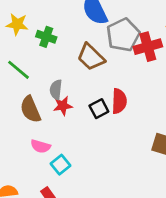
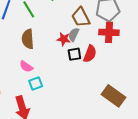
red cross: (148, 47) -> (109, 32), moved
gray semicircle: (56, 90) -> (74, 35), moved
red star: (63, 106) -> (64, 39), moved

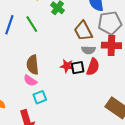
gray semicircle: (74, 35) -> (88, 50), moved, turned -112
brown semicircle: (28, 39) -> (33, 65), moved
red star: (64, 39) -> (67, 66), moved

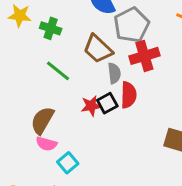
green line: (32, 24) -> (58, 71), moved
gray semicircle: (88, 50) -> (114, 73), turned -80
brown semicircle: (33, 65) -> (42, 120), turned 54

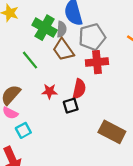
green cross: (51, 28) -> (45, 28), moved, size x1.5
gray semicircle: (114, 73) -> (62, 29), moved
black square: (107, 103) -> (71, 106), moved

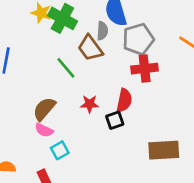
green cross: (45, 28) -> (62, 18), moved
brown trapezoid: (63, 50) -> (90, 48), moved
brown rectangle: (112, 132) -> (164, 150), turned -30

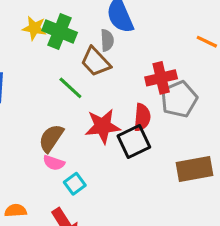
gray pentagon: (138, 39) -> (179, 99), moved
red star: (90, 104) -> (103, 126), size x1.6
black square: (115, 120) -> (134, 141), size x1.5

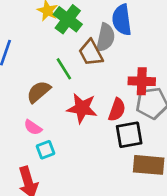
gray semicircle: (107, 40) -> (105, 38), size x1.5
brown semicircle: (51, 138) -> (39, 92), moved
black square: (134, 141) -> (129, 135), moved

